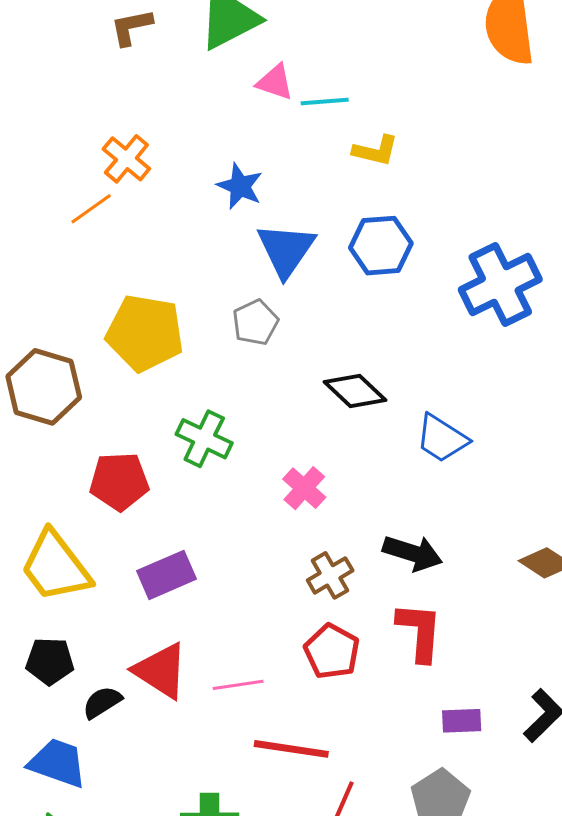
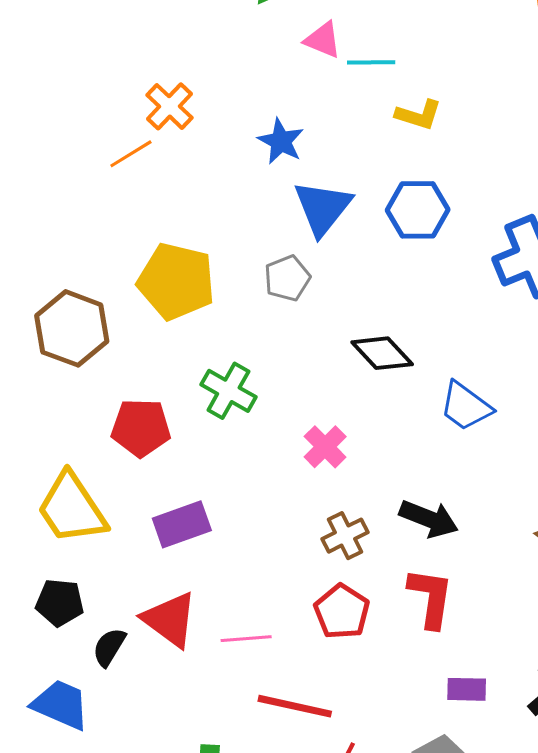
black semicircle: (102, 702) -> (109, 647), turned -30

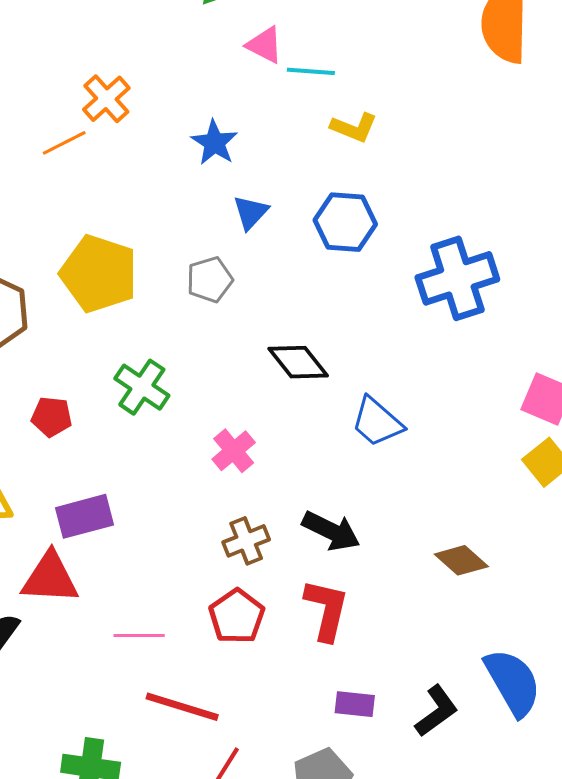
blue triangle: (323, 208) -> (251, 212), size x0.6
red pentagon: (141, 428) -> (52, 417), size x0.7
red triangle: (170, 619) -> (50, 578), moved, turned -38

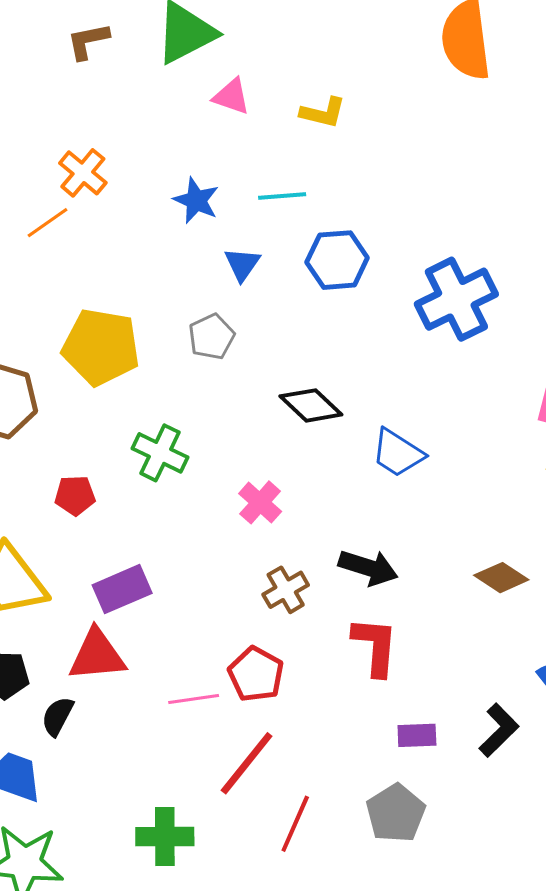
cyan line: (311, 71) -> (282, 196), moved
yellow L-shape: (354, 128) -> (323, 113), moved
red pentagon: (237, 616) -> (256, 674), moved
red line: (182, 707) -> (247, 763), turned -60

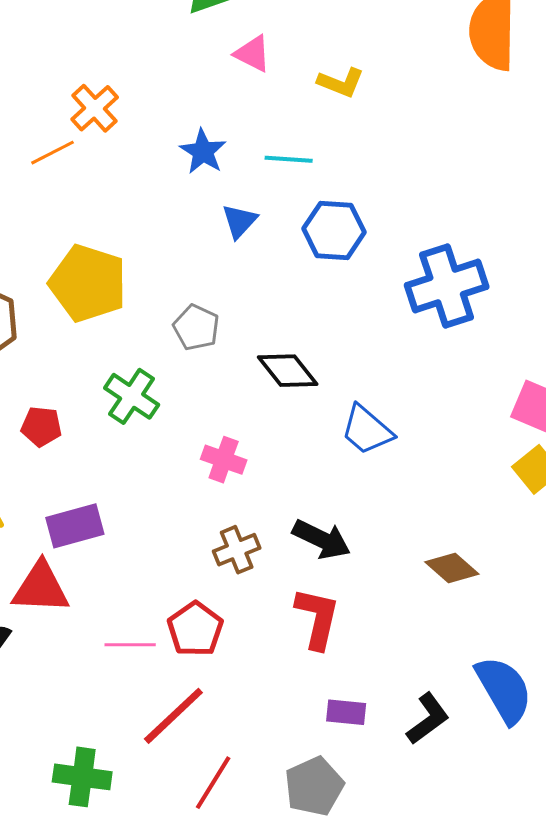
gray pentagon: (211, 337) -> (196, 328), moved, turned -30
pink cross: (260, 502) -> (224, 460), turned -30

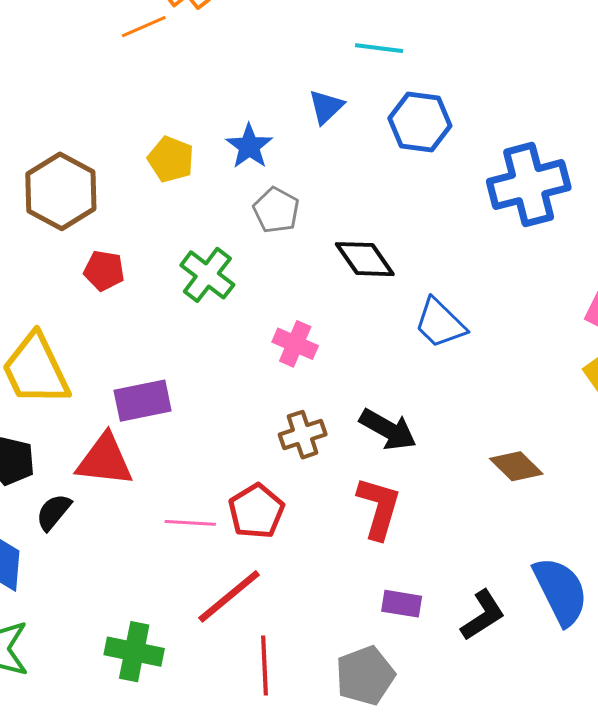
blue star: (203, 152) -> (249, 146), moved
yellow pentagon: (88, 283) -> (171, 159), size x0.6
red pentagon: (41, 426) -> (104, 271), moved
red line: (213, 783) -> (264, 666), turned -38

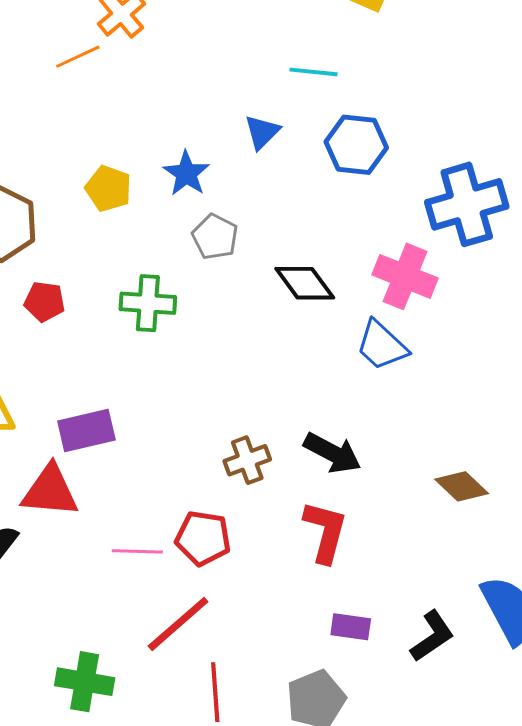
green cross: (207, 275) -> (148, 303), turned -32
pink cross: (295, 344) -> (405, 276), moved, size x1.4
red pentagon: (256, 511) -> (203, 538), turned -30

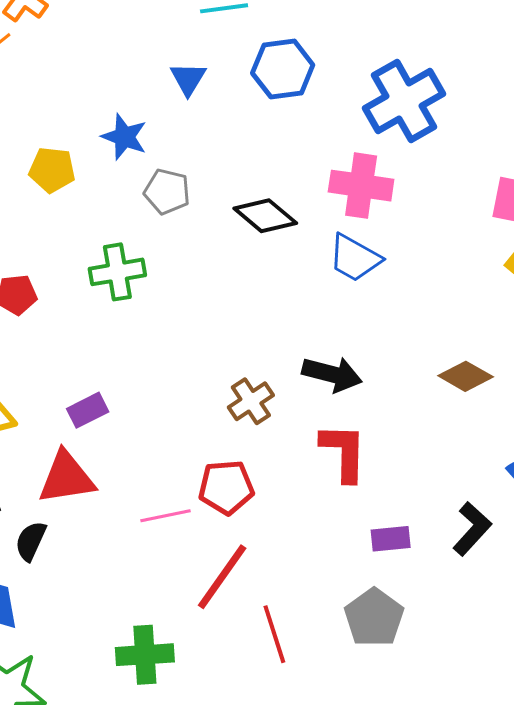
purple rectangle: (86, 431) -> (88, 410), size x0.7

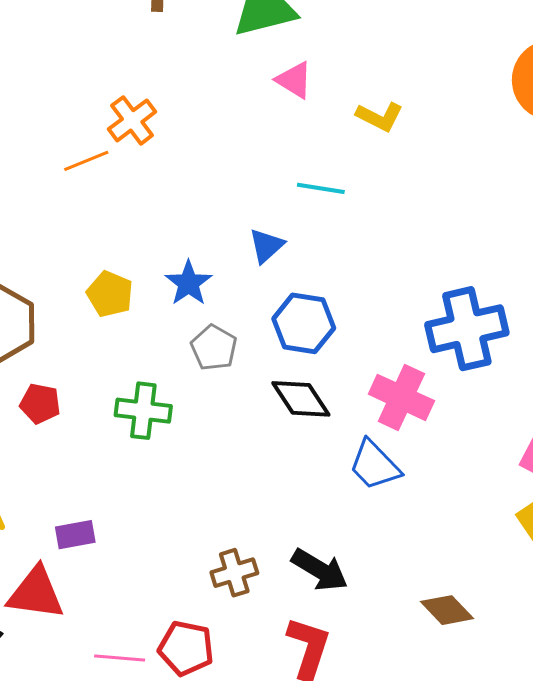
blue hexagon: (283, 69) -> (304, 323), moved

